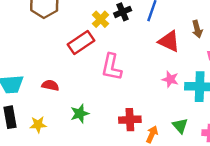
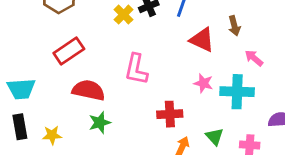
red rectangle: (81, 43) -> (69, 51), moved
red semicircle: (50, 85) -> (88, 90), moved, size x1.6
red cross: (130, 120) -> (170, 114), moved

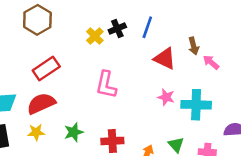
pink arrow: (254, 58) -> (211, 62), moved
red semicircle: (88, 90) -> (41, 103), moved, turned -36
red cross: (170, 114) -> (112, 141), moved
yellow star: (52, 135) -> (36, 132), moved

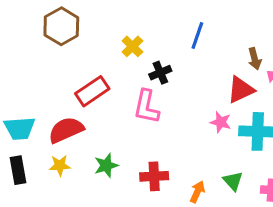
black cross: (117, 29) -> (160, 73), moved
red triangle: (165, 58) -> (241, 90), moved, turned -50
red rectangle: (46, 68) -> (92, 91), moved

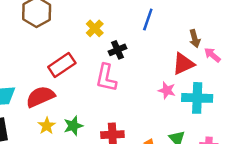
yellow star: (60, 165) -> (47, 126), moved, turned -30

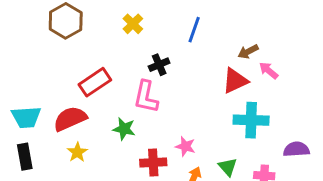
yellow cross: (95, 28) -> (133, 24), moved
brown arrow: (195, 39) -> (248, 52), turned 78
pink star: (167, 90) -> (185, 146), moved
green star: (73, 126) -> (124, 129), moved, turned 30

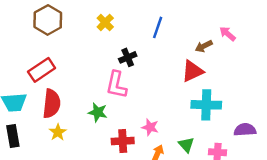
pink arrow: (269, 71) -> (227, 34), moved
red rectangle: (95, 82) -> (42, 70), moved
red semicircle: (70, 119) -> (52, 104), turned 120

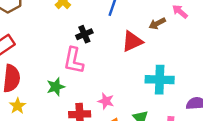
red triangle: (193, 71) -> (132, 41), moved
green star: (98, 112) -> (56, 87), turned -30

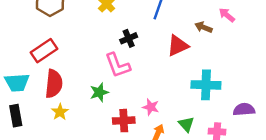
brown arrow: (157, 23) -> (204, 27), turned 49
pink L-shape: (74, 60) -> (118, 65), turned -32

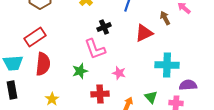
brown arrow: (204, 27) -> (165, 18), turned 40
pink star: (151, 107) -> (119, 73), moved
purple semicircle: (244, 109) -> (188, 85), moved
yellow star: (60, 112) -> (52, 99), moved

